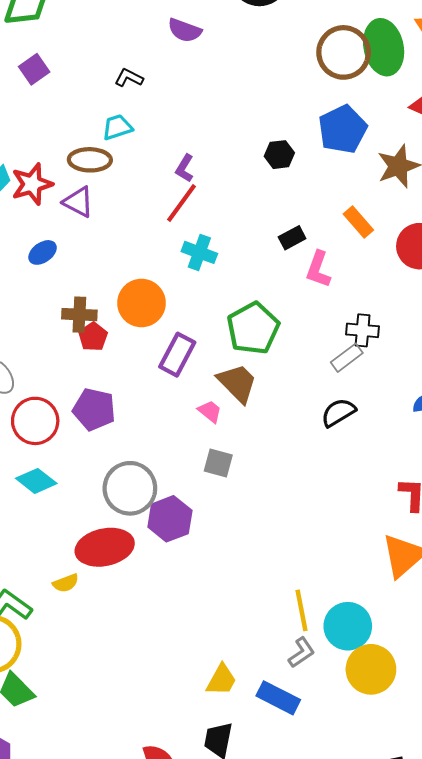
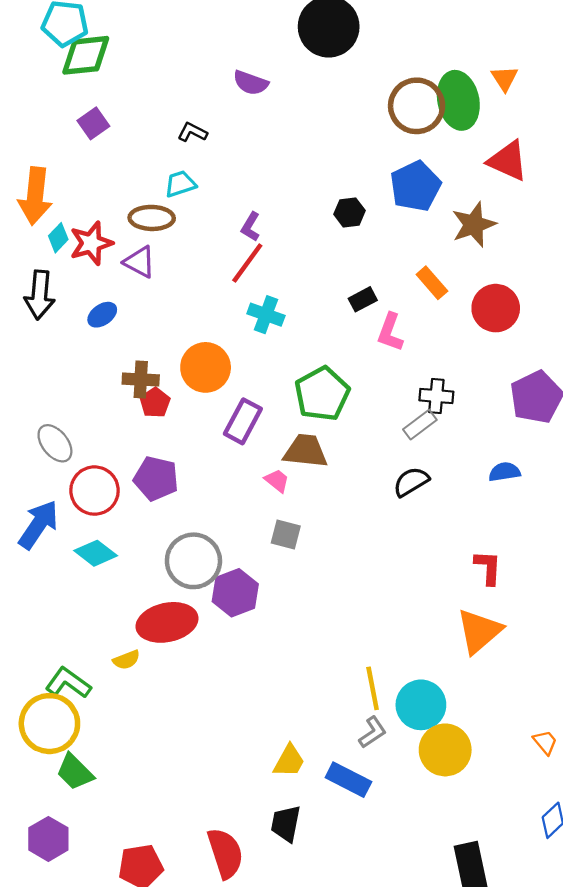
brown trapezoid: (237, 383) -> (306, 451), turned -39

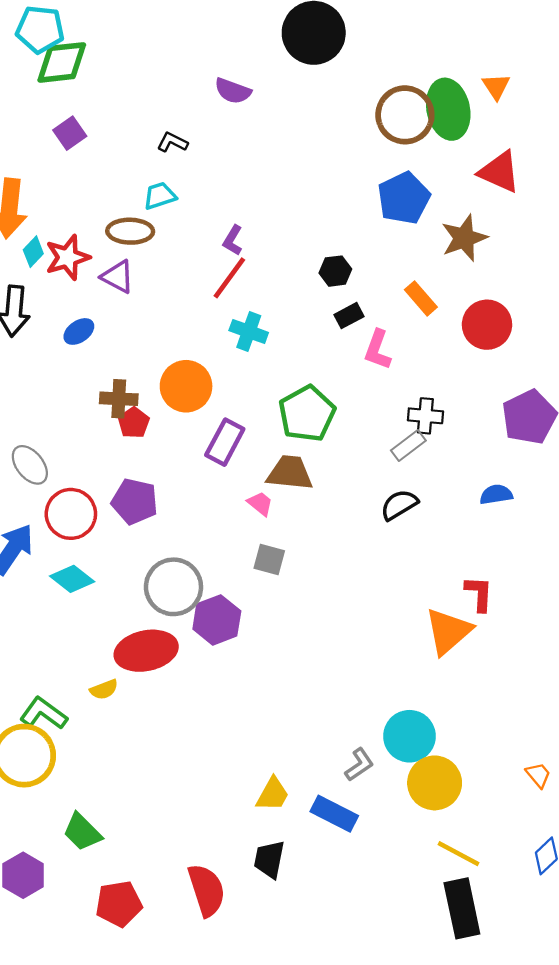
black hexagon: (350, 212) -> (335, 271), moved
orange triangle: (479, 631) -> (448, 631), moved
yellow line: (373, 688) -> (458, 854), moved, turned -51
green trapezoid: (75, 772) -> (82, 832), moved

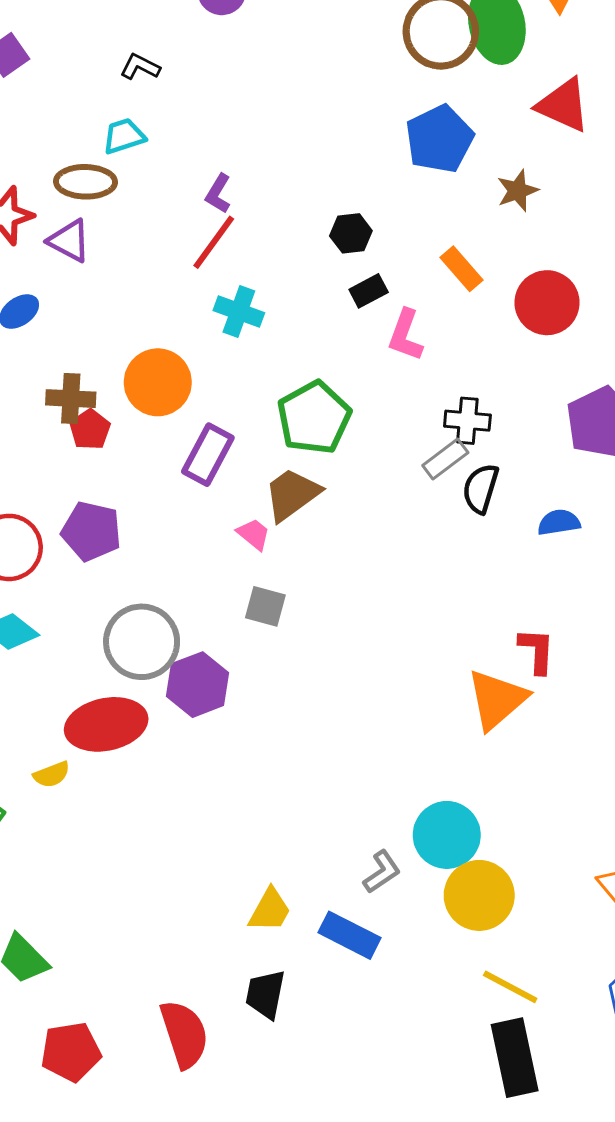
brown star: (464, 238) -> (518, 191), size x0.7
brown trapezoid: (290, 473) -> (292, 494), turned -42
black semicircle: (399, 505) -> (481, 488), moved, turned -42

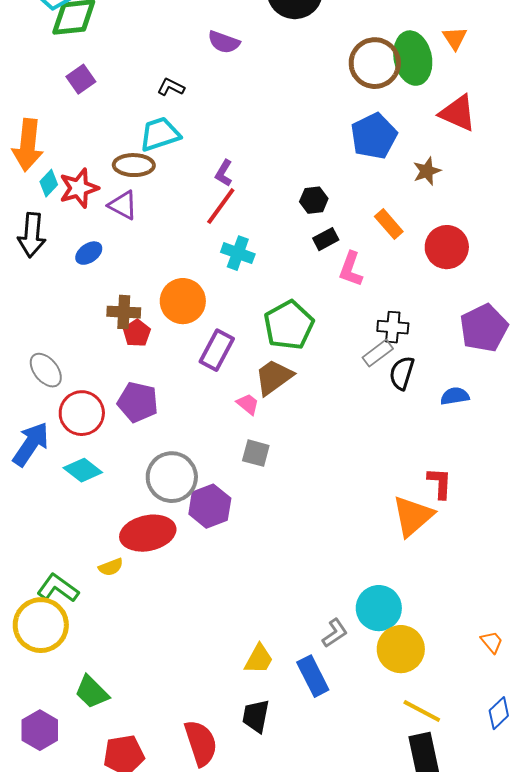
cyan trapezoid: (124, 136) -> (160, 134), size x1.4
blue rectangle: (349, 935) -> (313, 676), turned 36

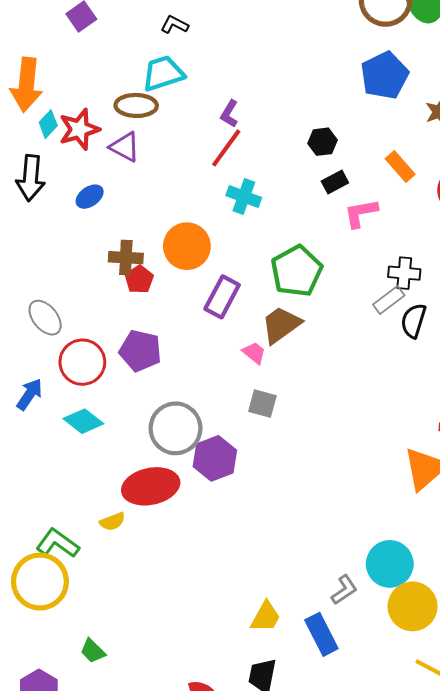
pink L-shape: (351, 269) -> (361, 213), turned 60
blue arrow: (31, 444) -> (30, 394), size x0.7
green trapezoid: (92, 692) -> (93, 651), size x0.7

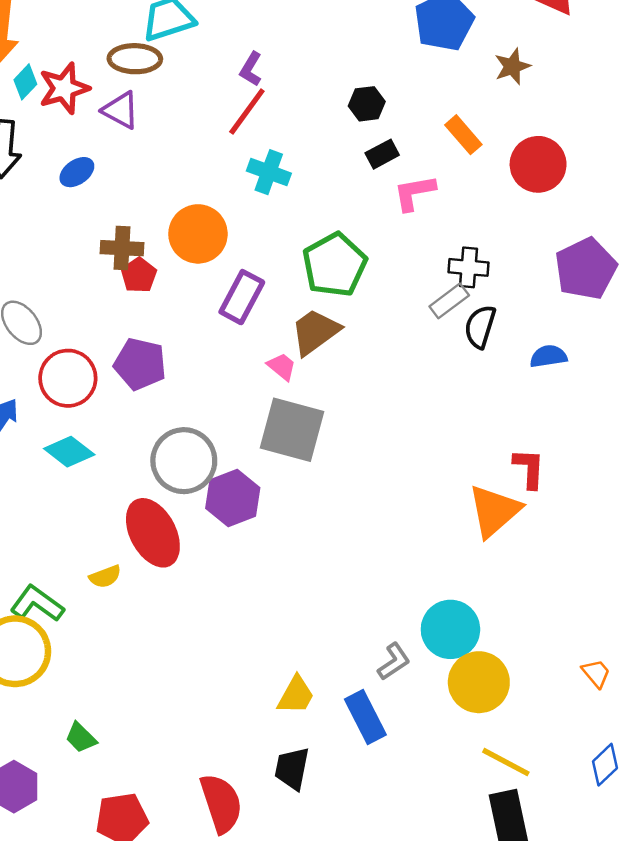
gray square: (262, 404) -> (292, 430), size x1.8
red ellipse: (151, 486) -> (153, 533), turned 74

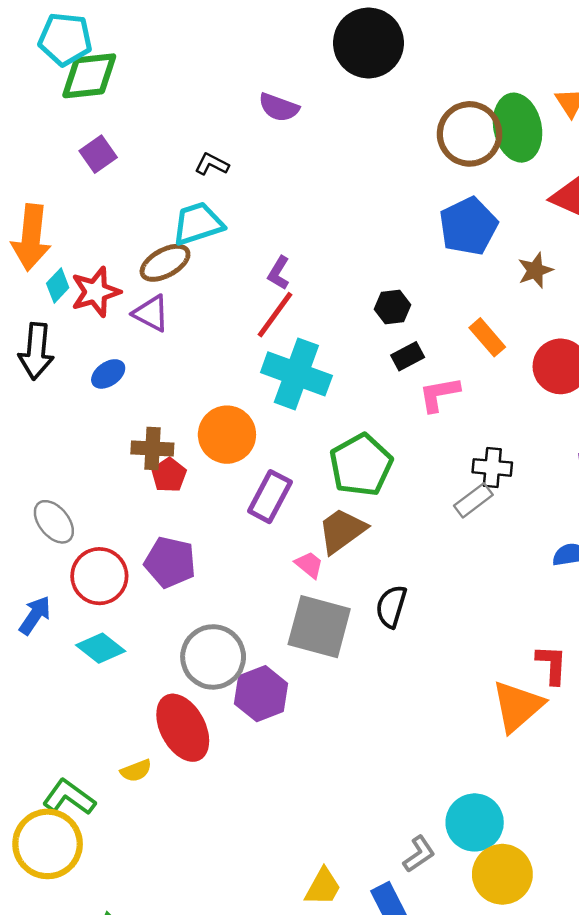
brown ellipse: (135, 59) -> (165, 263), turned -30
cyan cross: (269, 172) -> (296, 374), size x1.6
black semicircle: (480, 327) -> (391, 606), moved

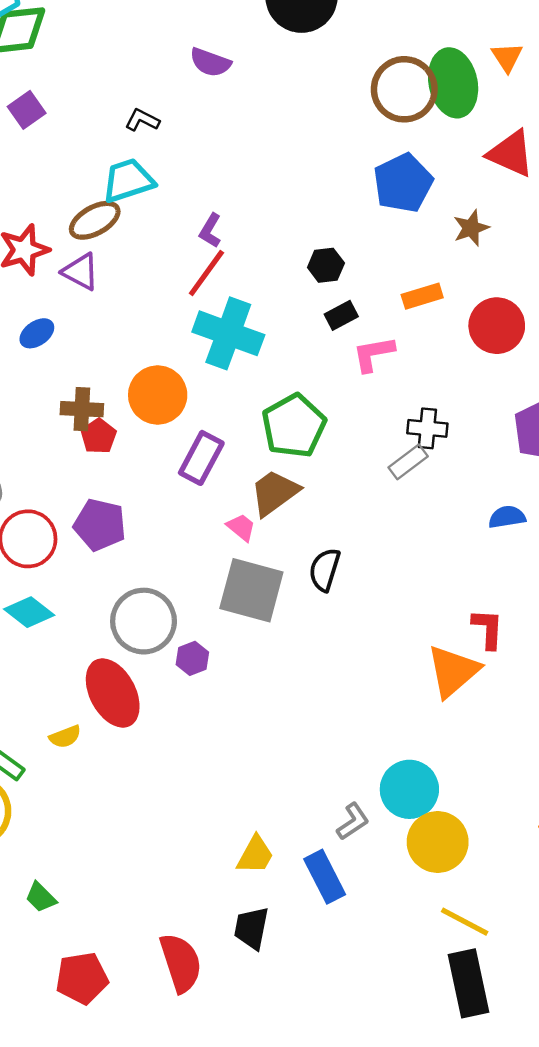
orange rectangle: (487, 337) -> (422, 296), turned -66
purple hexagon: (261, 694) -> (192, 658), size x0.6

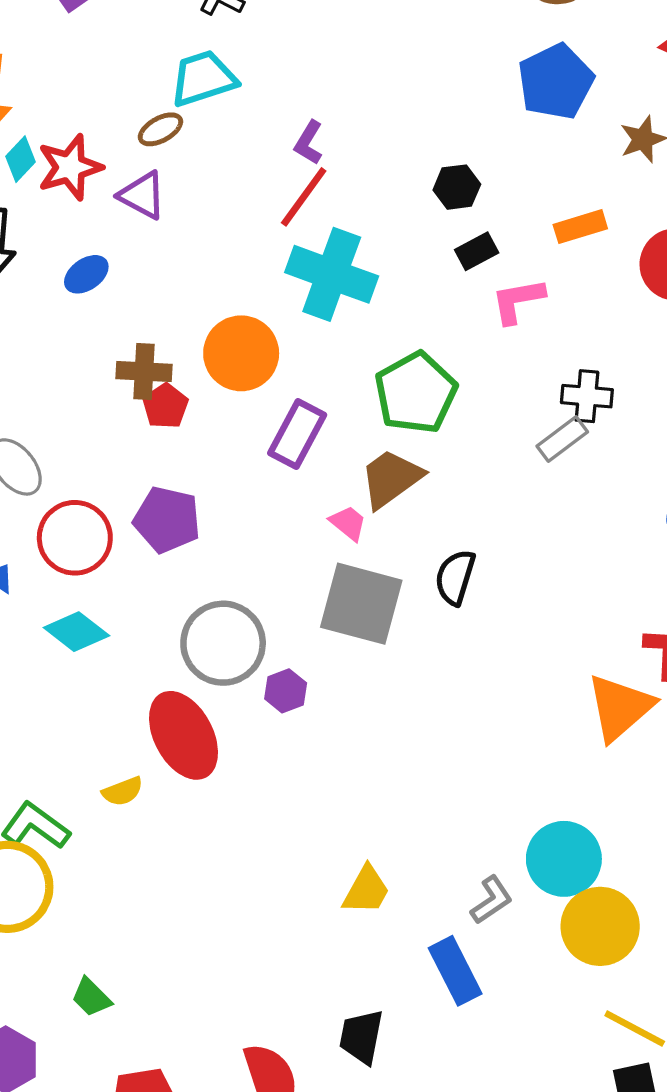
brown ellipse: (95, 220) -> (160, 129), size x0.7
yellow trapezoid: (255, 855) -> (366, 890), moved

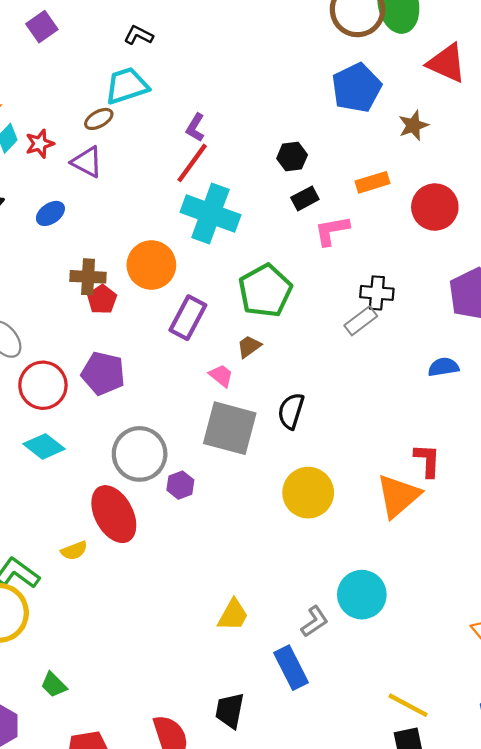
red star: (70, 167) -> (40, 144), size x0.7
brown trapezoid: (391, 478) -> (249, 347), size x0.6
yellow circle: (600, 926) -> (308, 493), moved

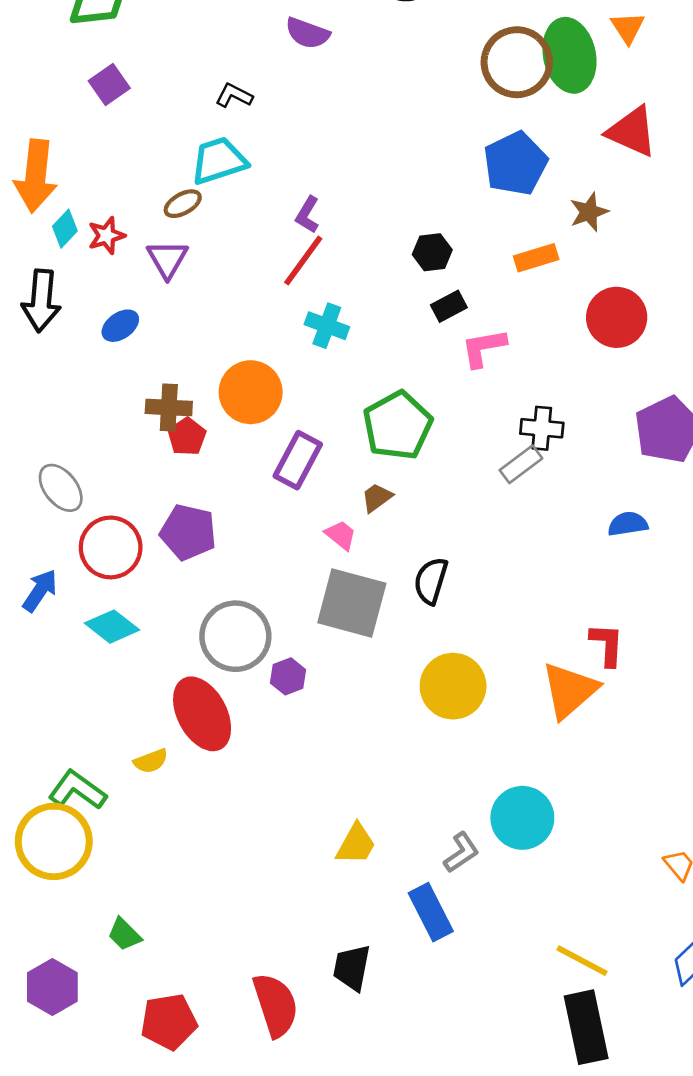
purple triangle: (87, 162) -> (167, 259), turned 32
orange rectangle: (373, 182) -> (536, 258), moved
cyan cross: (210, 213) -> (327, 326), size x0.6

